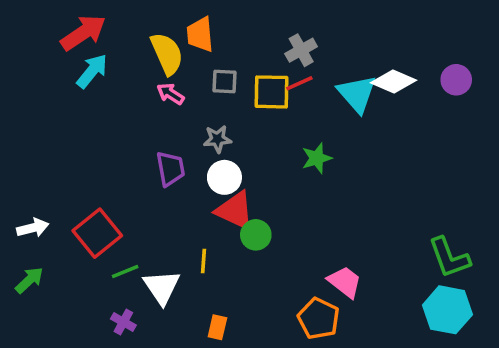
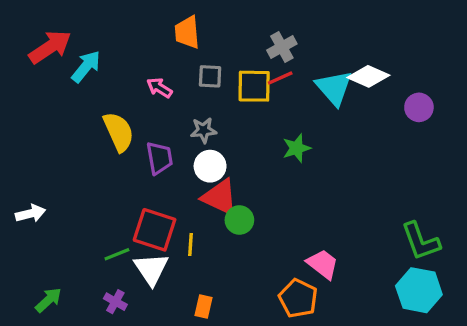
red arrow: (83, 33) -> (50, 47), moved
yellow semicircle: (167, 54) -> (119, 132), moved
purple circle: (456, 80) -> (419, 107), moved
red square: (97, 233) -> (155, 230), moved, turned -33
green arrow: (29, 280) -> (48, 300), moved

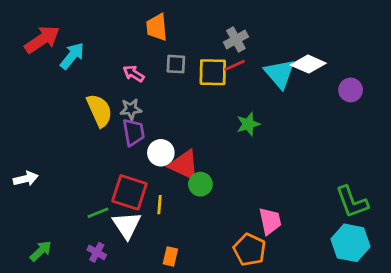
gray star: (204, 130) -> (131, 109), moved
white circle: (210, 166) -> (161, 153), moved
pink trapezoid: (323, 264) -> (270, 221), turned 40

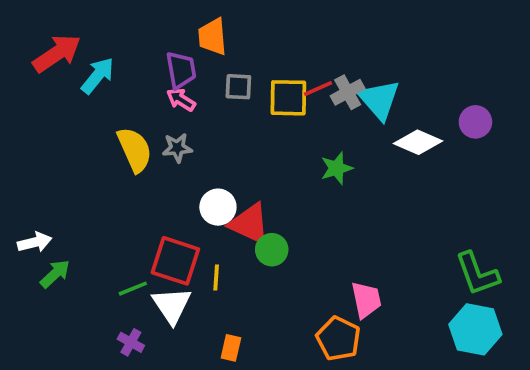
gray cross: (236, 39) -> (348, 92), moved
white diamond: (308, 64) -> (418, 142), moved
purple trapezoid: (134, 132) -> (181, 70), moved
green arrow: (41, 251) -> (55, 274), moved

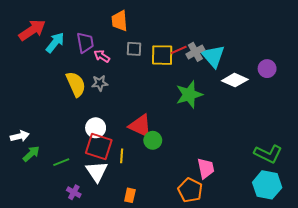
purple trapezoid: (181, 70) -> (85, 43), moved
green star: (337, 168) -> (189, 95), size x1.5
white circle: (218, 207) -> (96, 128), moved
green L-shape: (477, 274) -> (268, 154), turned -44
green line: (133, 289) -> (61, 162), moved

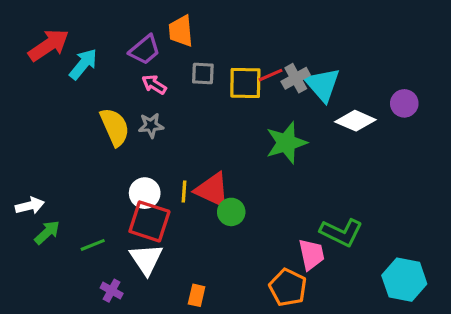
purple trapezoid: (85, 43) -> (145, 50), moved, turned 60
green L-shape: (268, 154) -> (341, 232), moved
yellow line: (122, 156) -> (184, 191), moved

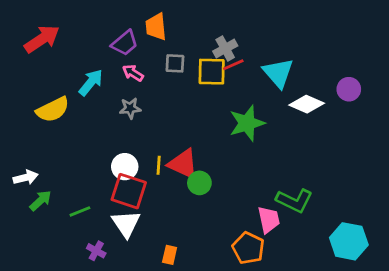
cyan arrow: (83, 64) -> (91, 82), moved
gray cross: (296, 78) -> (225, 48), moved
yellow semicircle: (115, 127) -> (53, 110), moved, turned 88

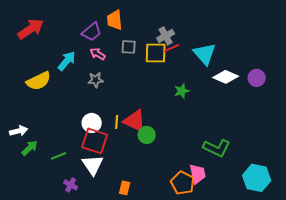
purple circle: (349, 89) -> (257, 78), moved
green star: (247, 123) -> (182, 91), size x0.6
pink trapezoid: (269, 220) -> (198, 174), moved

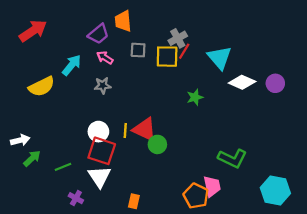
red line: (172, 48) -> (184, 51), turned -35

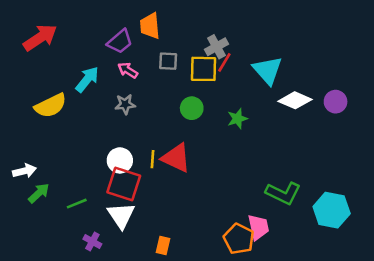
green circle: (157, 144) -> (192, 108), moved
cyan hexagon: (275, 191) -> (332, 210), moved

